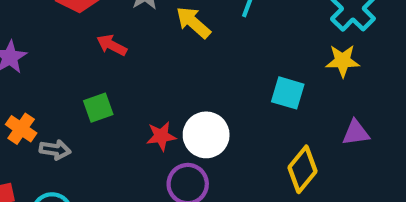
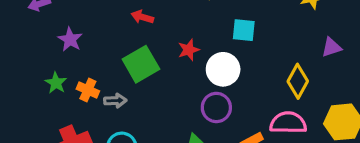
cyan square: (288, 93) -> (244, 30), moved
green square: (98, 108) -> (141, 64), size x1.6
red star: (161, 136) -> (189, 50), moved

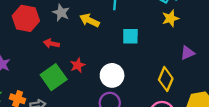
cyan square: (244, 30) -> (130, 36), moved
red star: (189, 50) -> (78, 65), moved

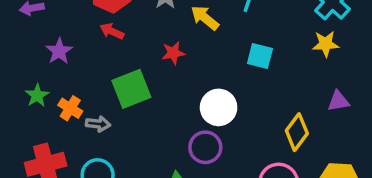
red arrow: (51, 44) -> (112, 31), moved
red star: (78, 65) -> (173, 53), moved

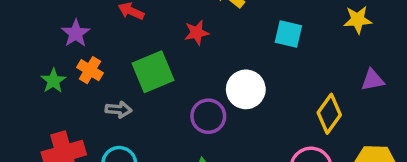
orange cross: (70, 108) -> (90, 70), moved
purple circle: (205, 147) -> (208, 116), moved

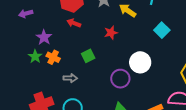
cyan square: (288, 34) -> (162, 30), turned 35
green square: (153, 72) -> (88, 56), size x0.6
green star: (53, 81) -> (35, 56), moved

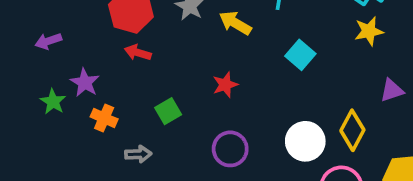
red star: (111, 33) -> (225, 85), moved
green star: (35, 56) -> (53, 102), moved
white circle: (140, 62) -> (305, 141), moved

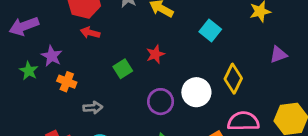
purple arrow: (48, 41) -> (24, 26), size x1.5
green square: (168, 111) -> (123, 69), moved
yellow diamond: (352, 130) -> (233, 79), moved
white circle: (305, 141) -> (196, 92), moved

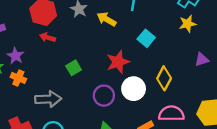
red star: (155, 54) -> (118, 62), moved, size x1.5
orange cross: (67, 82) -> (18, 78), moved
gray arrow: (93, 108) -> (48, 99), size x1.6

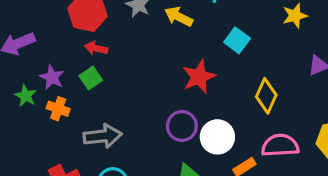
green square: (74, 68) -> (91, 78), moved
white circle: (134, 89) -> (217, 137), moved

